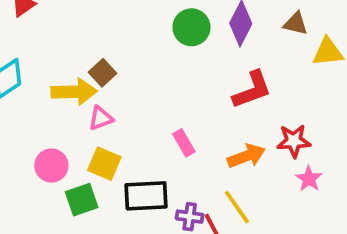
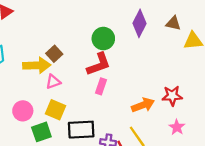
green circle: (191, 27) -> (103, 39), moved
red L-shape: (252, 90) -> (99, 64), moved
pink rectangle: (184, 143) -> (101, 86), moved, turned 49
pink star: (309, 179) -> (177, 127), moved

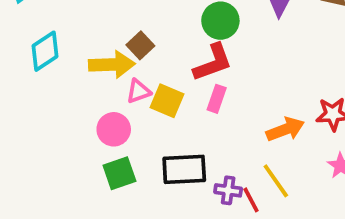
yellow square: (55, 110) -> (167, 101), moved
pink circle: (23, 111) -> (114, 129), moved

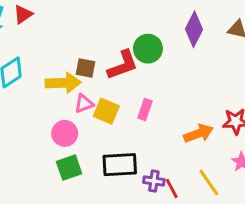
brown square: (140, 45) -> (85, 68), turned -36
red L-shape: (213, 63) -> (123, 65), moved
yellow line: (276, 181) -> (209, 182), moved

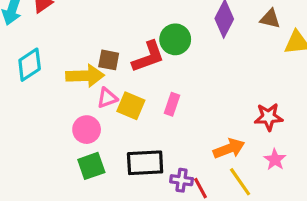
orange arrow: (198, 133) -> (229, 149), moved

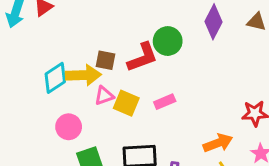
cyan diamond: (30, 65) -> (55, 78), moved
pink rectangle: (172, 104) -> (165, 102), turned 48
pink circle: (87, 130) -> (69, 127), moved

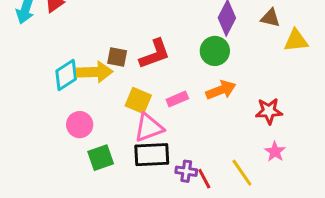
green circle: (168, 41) -> (215, 51), moved
pink triangle: (104, 96) -> (149, 128), moved, size x1.5
orange arrow: (218, 143) -> (221, 90), moved

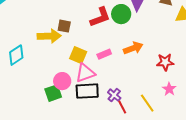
green circle: (215, 51) -> (121, 14), moved
red L-shape: (155, 54) -> (100, 17), moved
cyan diamond: (66, 75) -> (16, 55), moved
pink circle: (80, 125) -> (62, 81), moved
purple cross: (186, 171) -> (114, 95), moved, turned 32

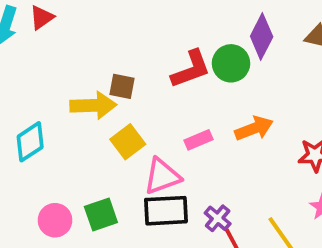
yellow square: (78, 55) -> (128, 142), moved, turned 30
pink circle: (62, 81) -> (55, 220), moved

